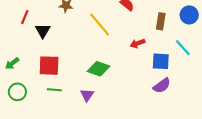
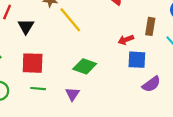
brown rectangle: (161, 21) -> (150, 26), moved
yellow line: (100, 24) -> (70, 20), moved
blue square: (161, 61) -> (137, 60), moved

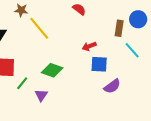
brown rectangle: (150, 26) -> (119, 28), moved
green line: (38, 89) -> (22, 83), moved, turned -56

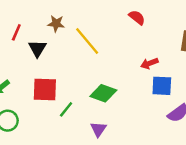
brown star: (21, 10) -> (56, 24), moved
purple triangle: (41, 95) -> (98, 129), moved

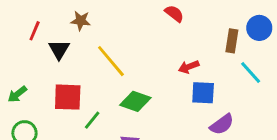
yellow line: (87, 41) -> (111, 61), moved

